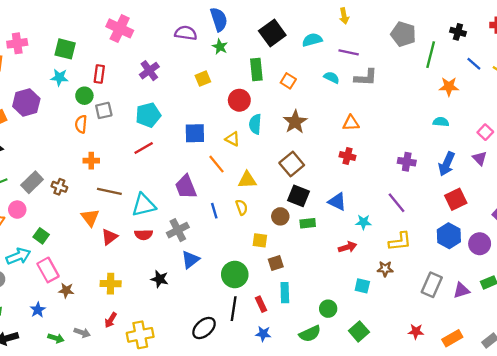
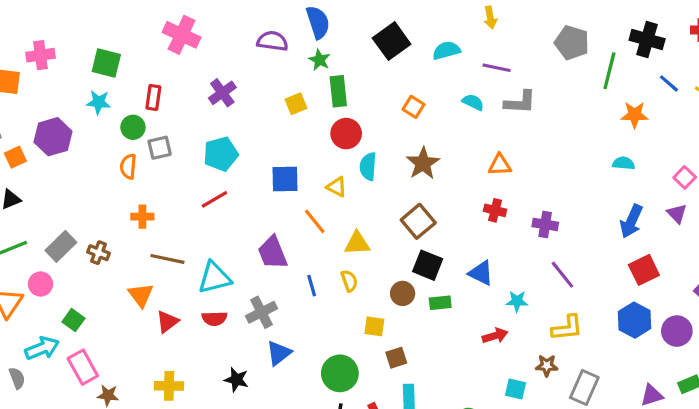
black cross: (458, 32) -> (647, 40), size x1.5
green rectangle: (256, 69) -> (338, 91), moved
purple cross: (407, 162) -> (545, 224), moved
gray rectangle: (432, 285) -> (584, 387), moved

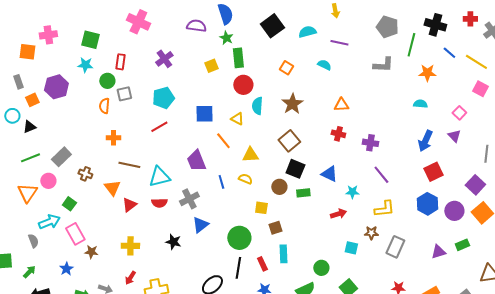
gray L-shape: (520, 102) -> (383, 65), moved
brown cross: (98, 253) -> (85, 174), moved
yellow semicircle: (349, 281) -> (245, 179), turned -48

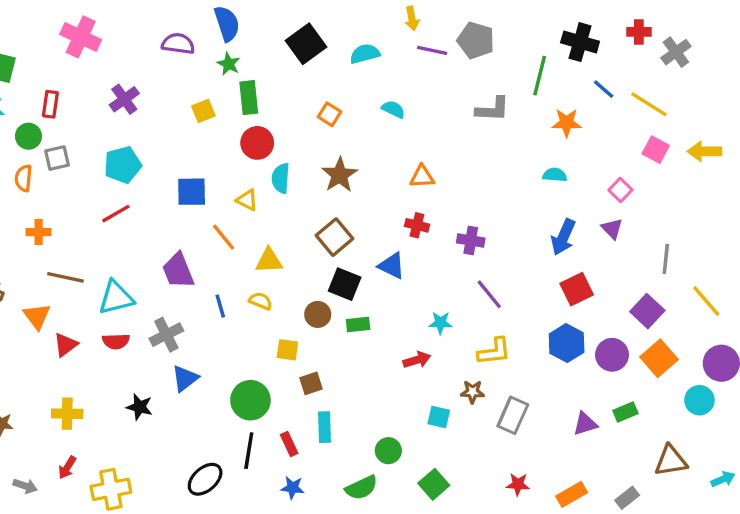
gray pentagon: (387, 27) -> (476, 40), moved
purple line: (339, 43) -> (432, 50), moved
blue triangle: (329, 174) -> (392, 266), moved

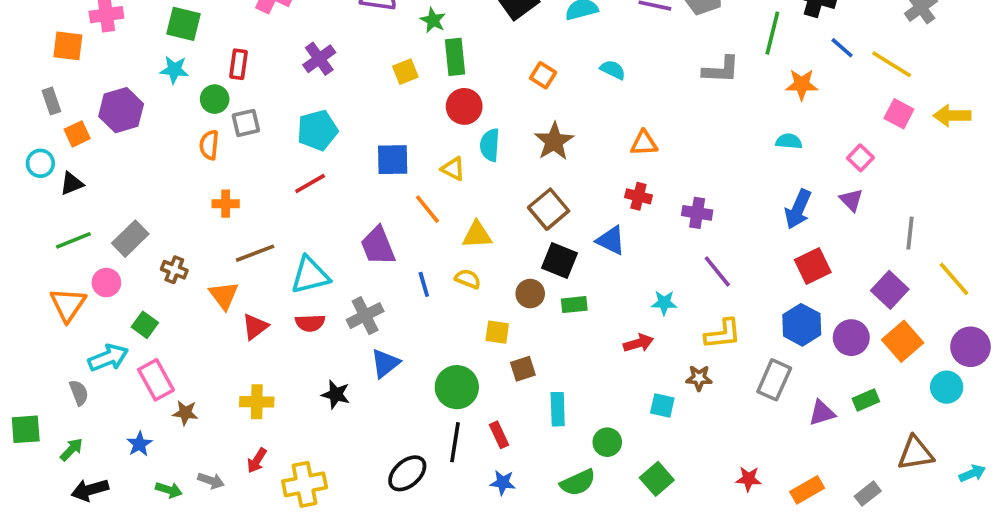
brown line: (65, 277) -> (255, 253), turned -33
gray rectangle: (513, 415) -> (774, 380), moved
cyan rectangle: (324, 427) -> (558, 409), moved

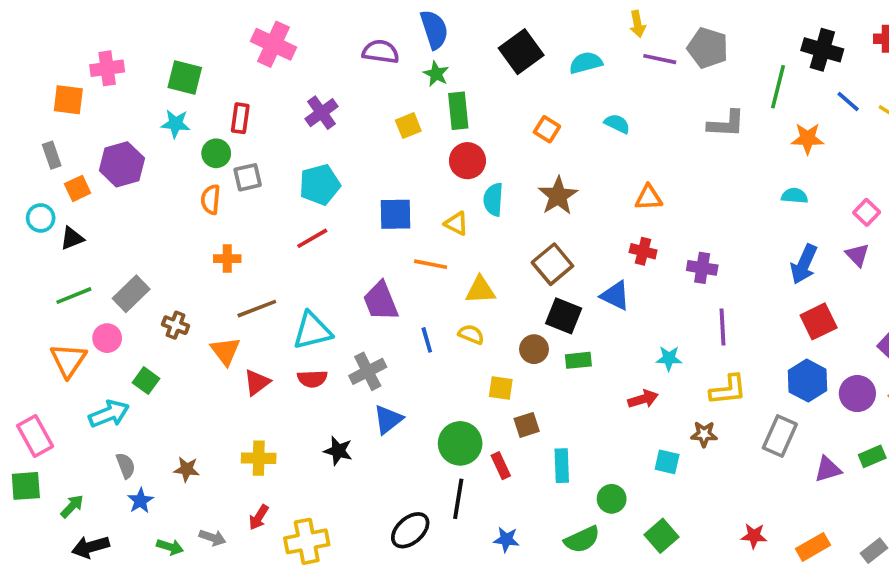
orange line: (427, 209) -> (431, 264), turned -40
purple line: (717, 272) -> (722, 327), turned 36
pink rectangle: (156, 380) -> (35, 436), moved
gray semicircle: (79, 393) -> (126, 466), moved
red rectangle: (499, 435) -> (501, 466), moved

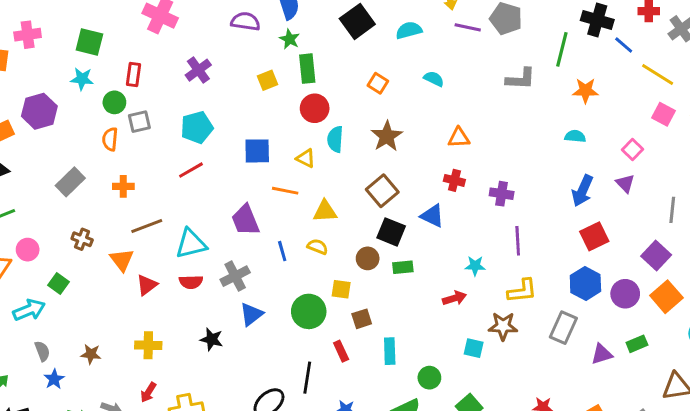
blue line: (848, 102) -> (624, 45), moved
gray rectangle: (131, 294) -> (70, 182), moved
brown star: (704, 434) -> (503, 326), size x1.4
green circle: (460, 443) -> (309, 311), moved

